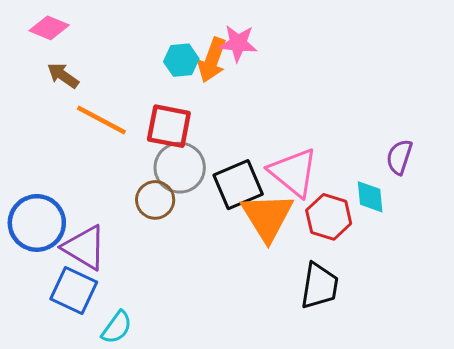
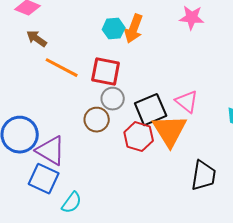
pink star: (238, 43) -> (192, 18), moved
gray circle: (180, 168) -> (113, 99), size x0.7
pink triangle: (293, 172) -> (187, 102), size x0.7
red hexagon: (329, 217) -> (139, 137), moved

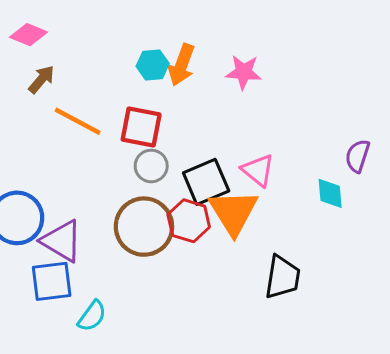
pink star: (192, 18) -> (244, 72), moved
brown arrow: (37, 39) -> (41, 79), turned 95
brown circle: (97, 120) -> (144, 227), moved, size x1.6
blue square: (44, 179) -> (52, 281), turned -32

